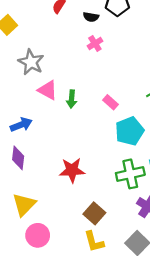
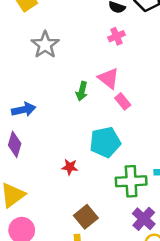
pink triangle: (48, 90) -> (109, 78), moved
cyan pentagon: (130, 131) -> (105, 142), moved
red star: (72, 170) -> (70, 167), size x0.6

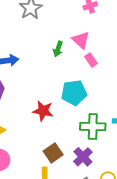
red star: (70, 167) -> (43, 111), size x1.5
purple cross: (144, 219) -> (83, 157), moved

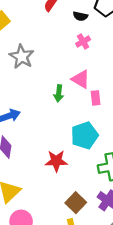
pink rectangle: (91, 60) -> (96, 98), turned 40

